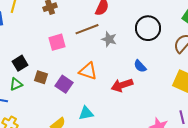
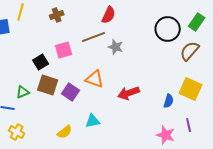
black circle: (148, 28) -> (168, 29), moved
black square: (20, 63) -> (41, 62), moved
blue semicircle: (140, 66) -> (169, 101), moved, turned -120
brown square: (41, 77) -> (48, 85), size x1.5

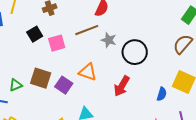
black circle: (168, 29) -> (135, 52), moved
black square: (41, 62) -> (35, 34), moved
red arrow: (129, 93) -> (122, 86), turned -40

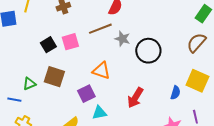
black square: (35, 34) -> (48, 45), moved
purple square: (64, 85) -> (86, 94), moved, turned 30
red arrow: (122, 86) -> (135, 98), moved

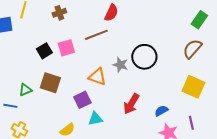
gray star: (122, 39) -> (120, 65), moved
blue semicircle: (175, 93) -> (161, 111), moved, turned -136

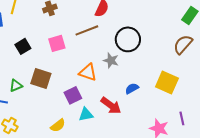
black square: (44, 51) -> (23, 46), moved
black circle: (144, 57) -> (128, 39), moved
yellow square: (193, 87) -> (167, 82), moved
red arrow: (131, 104) -> (111, 105), moved, turned -85
blue semicircle: (161, 111) -> (132, 88), moved

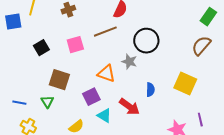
green triangle: (16, 85) -> (47, 102), moved, turned -40
blue semicircle: (132, 88) -> (150, 90), turned 120
cyan triangle: (86, 114) -> (104, 116), turned 42

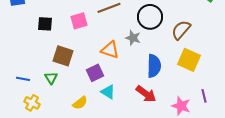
brown semicircle: (201, 46) -> (181, 30), moved
black square: (41, 48) -> (45, 24), turned 35
blue semicircle: (150, 90) -> (154, 66), size x1.6
red arrow: (129, 107) -> (146, 94), moved

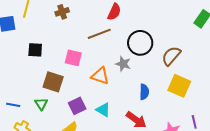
pink square: (79, 21) -> (73, 58), moved, turned 30
blue semicircle: (154, 66) -> (144, 92), size x0.7
purple square: (95, 73) -> (77, 106), moved
cyan triangle: (108, 92) -> (103, 110), moved

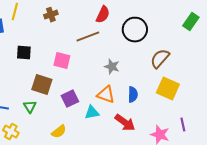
black circle: (140, 43) -> (135, 30), moved
orange triangle: (100, 76) -> (106, 95), moved
purple square: (77, 106) -> (70, 99), moved
cyan triangle: (103, 110) -> (92, 113), turned -42

